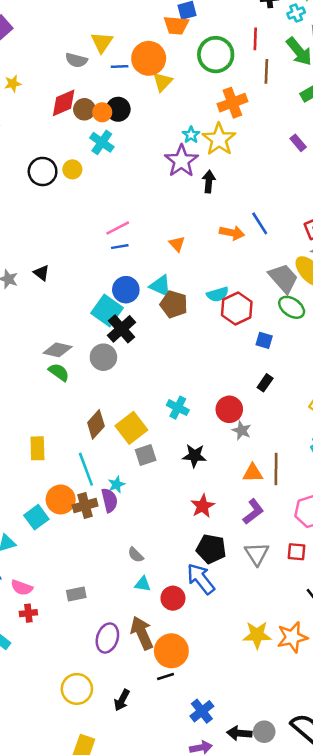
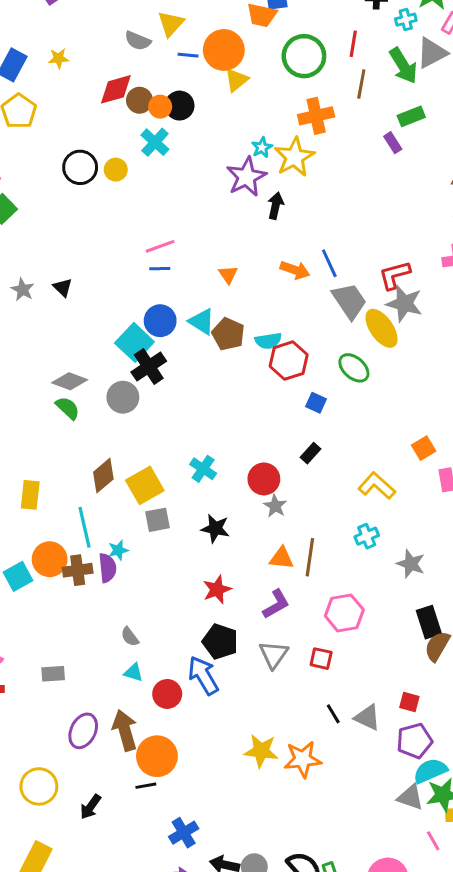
purple rectangle: (298, 143) -> (393, 143), moved
gray trapezoid: (283, 278) -> (349, 301), moved
brown pentagon: (174, 304) -> (228, 334), moved

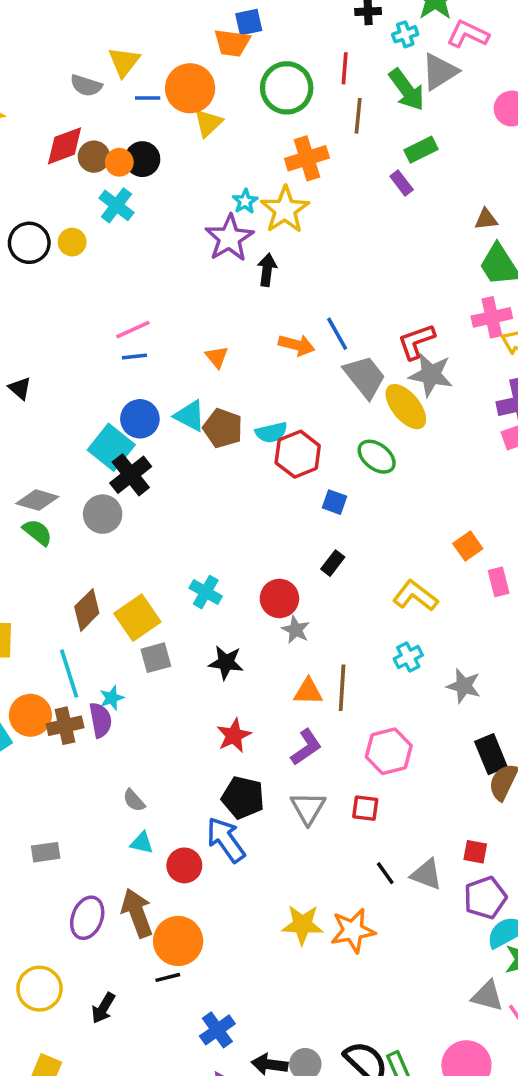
gray triangle: (410, 797) -> (487, 996), moved

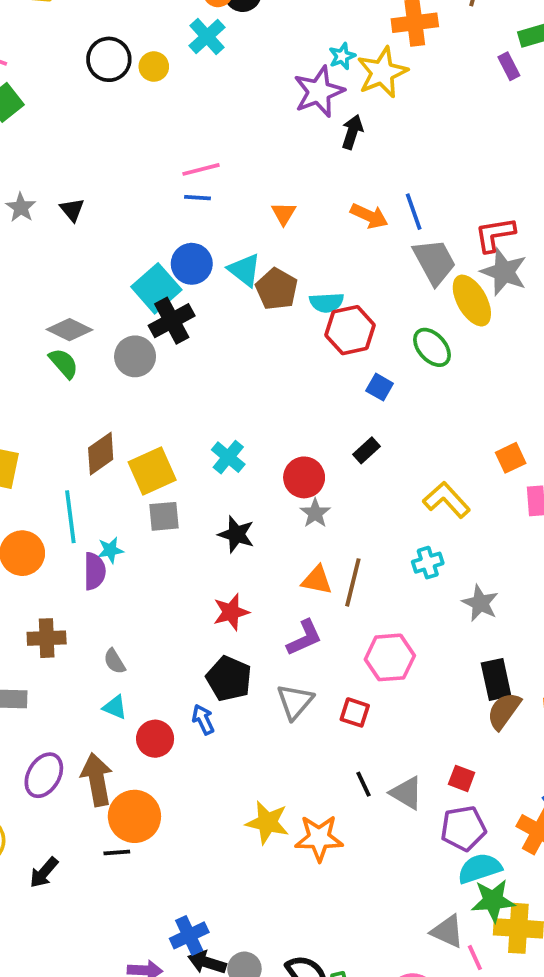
brown cross: (65, 726) -> (47, 638), moved
blue arrow: (226, 840) -> (203, 719), size x0.6
blue cross: (217, 1030) -> (189, 935), moved

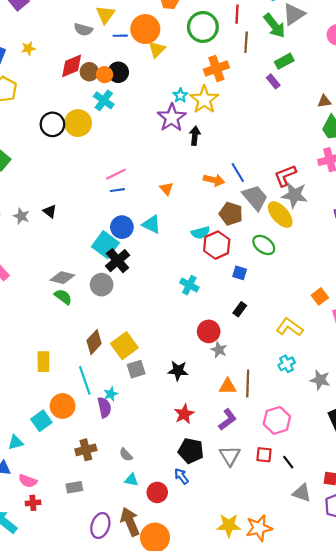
yellow circle: (154, 67) -> (78, 123), size x1.6
brown pentagon: (277, 289) -> (231, 214), moved
cyan cross: (228, 457) -> (189, 285), moved
black line: (364, 784) -> (288, 462), moved

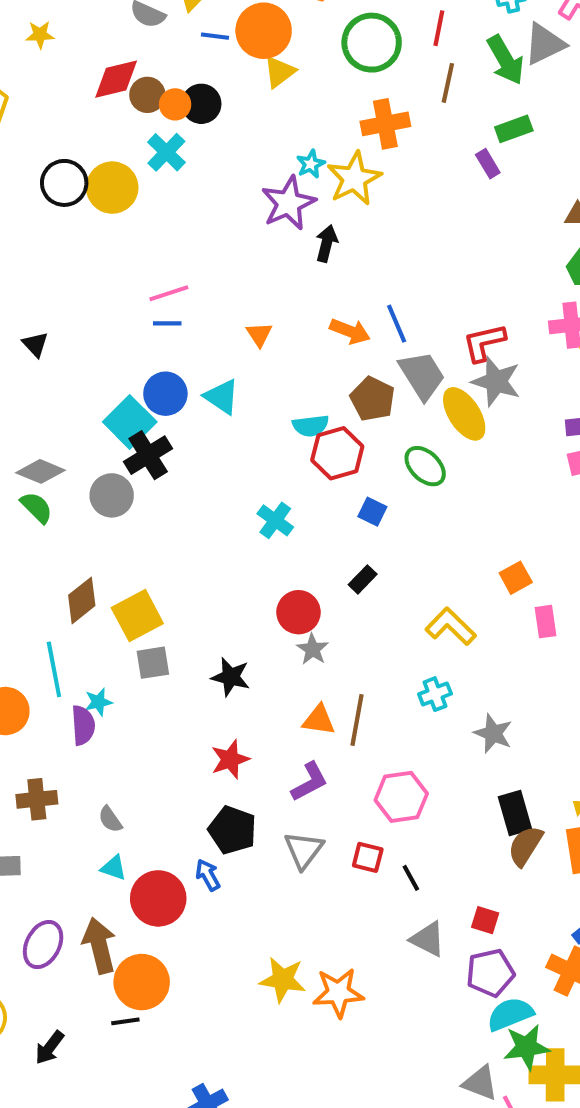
red circle: (157, 492) -> (158, 898), size x1.4

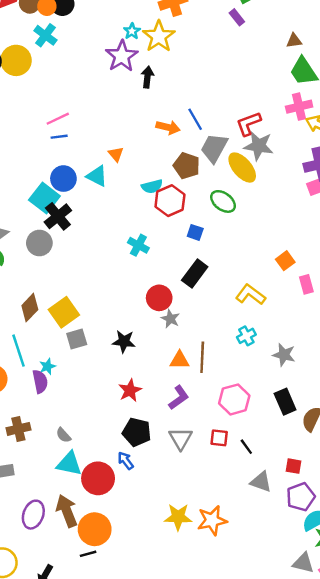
orange triangle: (259, 334) -> (116, 154), moved
gray trapezoid: (422, 375) -> (214, 148), turned -112
black rectangle: (363, 579) -> (195, 273), size x1.6
black rectangle: (515, 813) -> (285, 402), moved
cyan triangle: (114, 868) -> (69, 464), size x1.6

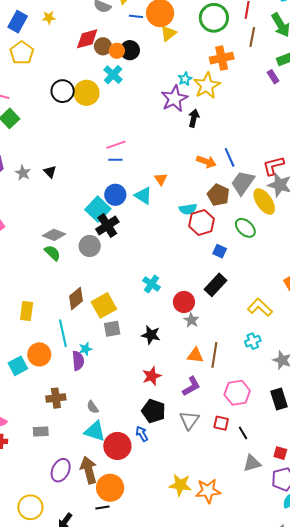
cyan cross: (138, 245) -> (152, 284), moved
gray triangle: (261, 482) -> (252, 463), turned -42

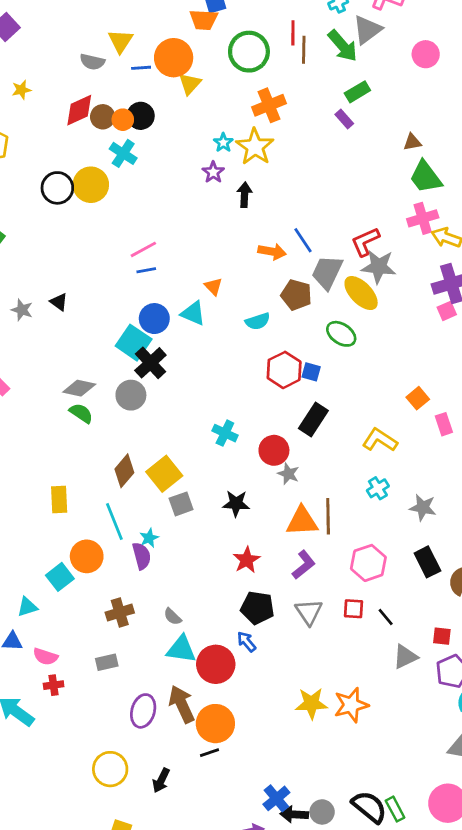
brown line: (252, 37) -> (304, 50), moved
purple star: (174, 99) -> (213, 172), size x0.6
red hexagon: (201, 222) -> (284, 370), moved
orange triangle: (195, 355) -> (302, 521), size x1.4

